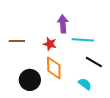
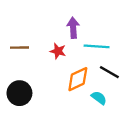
orange diamond: (54, 68) -> (78, 79), moved, turned 65
black circle: (30, 80) -> (19, 93), moved

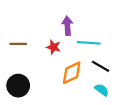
cyan semicircle: (99, 98) -> (102, 90), moved

